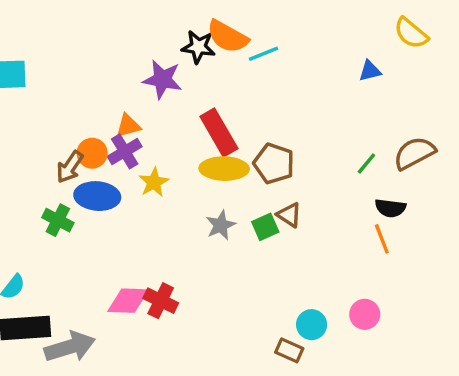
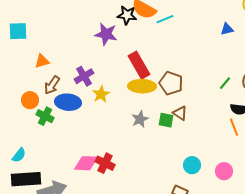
orange triangle: (128, 126) -> (42, 61), moved
orange circle: (92, 153) -> (30, 100), moved
green square: (265, 227) -> (166, 120), turned 35
cyan circle: (312, 325) -> (192, 165), moved

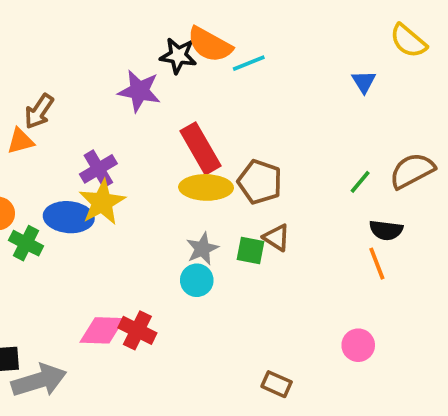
blue triangle: (227, 29) -> (364, 82), turned -48
brown arrow: (52, 85) -> (39, 111), moved
yellow star: (101, 94) -> (102, 202), moved, size x1.4
cyan circle: (192, 165) -> (197, 280), moved

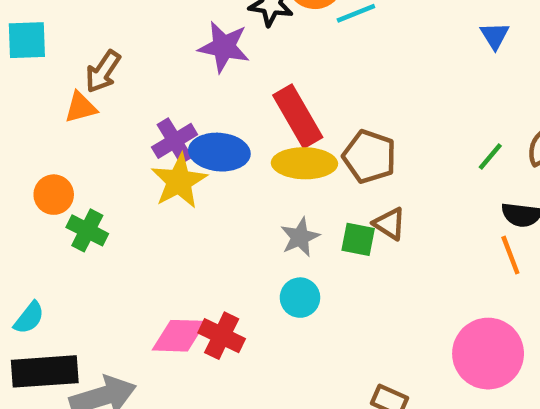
blue ellipse: (69, 217) -> (219, 152), moved
cyan circle: (197, 280) -> (300, 298), moved
pink circle: (358, 345) -> (488, 354), size x1.8

